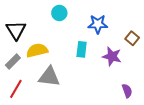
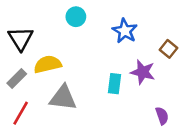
blue star: (98, 24) -> (125, 31), turned 30
cyan rectangle: (82, 49) -> (114, 84), moved

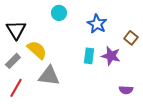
yellow semicircle: (48, 64) -> (37, 50), turned 55
cyan rectangle: (114, 84) -> (89, 56), moved
purple semicircle: (162, 116) -> (126, 90), turned 112

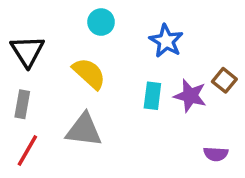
brown square: (131, 38) -> (224, 80), moved
yellow semicircle: (37, 50) -> (89, 73), moved
gray rectangle: (13, 61) -> (22, 104), turned -35

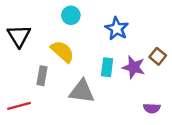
gray rectangle: (22, 104) -> (42, 76), moved
gray triangle: (84, 130) -> (82, 91), moved
red line: (27, 151) -> (19, 106), turned 45

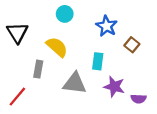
brown square: (158, 56) -> (132, 45), moved
purple star: (134, 67) -> (114, 87), moved
red line: (19, 106) -> (17, 97), turned -35

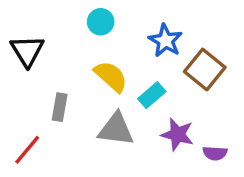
brown square: (132, 45) -> (205, 70), size x1.6
yellow semicircle: (57, 47) -> (111, 76), moved
cyan rectangle: (98, 61) -> (152, 95), turned 42

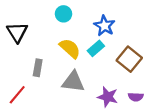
brown square: (205, 70) -> (129, 59), moved
cyan rectangle: (152, 95) -> (96, 48), moved
purple star: (177, 134) -> (108, 97), moved

